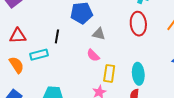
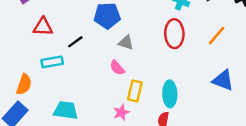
red triangle: (18, 36) -> (43, 27), moved
black line: (57, 36) -> (75, 42), turned 40
orange semicircle: (17, 65) -> (24, 84), moved, turned 48

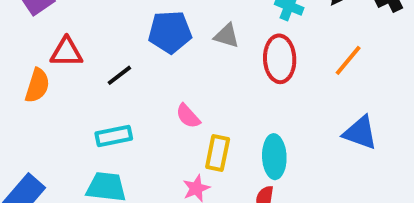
gray triangle: (126, 43) -> (227, 36), moved
cyan rectangle: (52, 62) -> (114, 136), moved
orange semicircle: (24, 84) -> (37, 86), moved

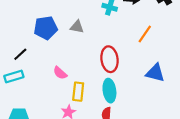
red ellipse: (280, 59) -> (109, 59), moved
cyan rectangle: (114, 136) -> (14, 76), moved

